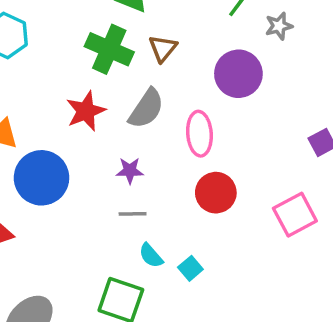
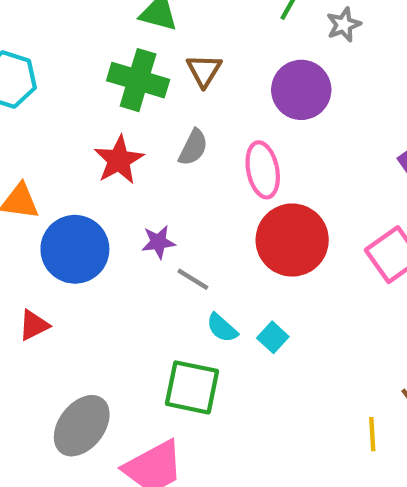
gray semicircle: (146, 109) -> (193, 147), size x0.7
purple star: (130, 171) -> (158, 242), moved
red circle: (216, 193) -> (292, 240), size x1.4
gray line: (133, 214) -> (193, 279), turned 40

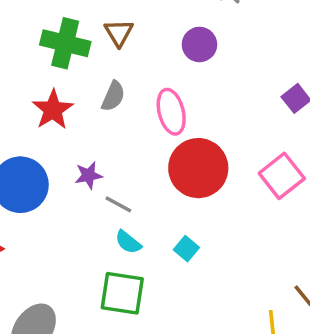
purple circle: (301, 90) -> (199, 44), size x0.7
cyan semicircle: (222, 328) -> (128, 242), moved

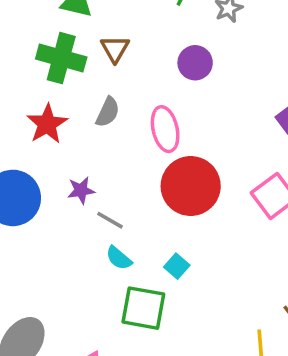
green square: (122, 293) -> (143, 308), moved

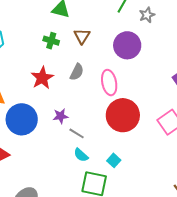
green cross: (61, 58) -> (51, 41), size x0.6
purple circle: (195, 63) -> (127, 45), size x1.4

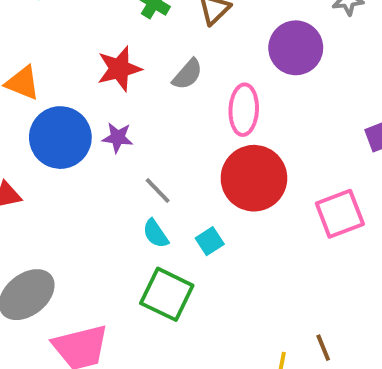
purple star: (61, 116) -> (118, 138), moved
cyan square: (114, 160) -> (210, 241), moved

